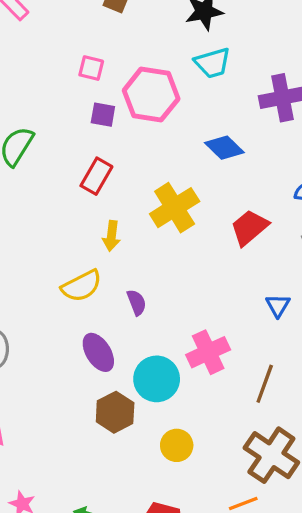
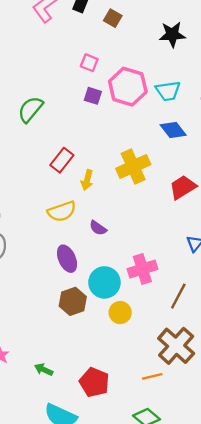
cyan trapezoid: (213, 63) -> (168, 91), moved
red rectangle: (96, 176) -> (62, 160), moved
purple semicircle: (137, 302) -> (98, 228), turned 138
yellow circle: (177, 445) -> (120, 313), moved

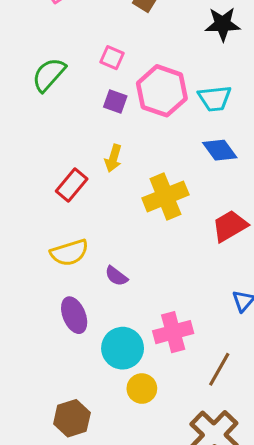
green semicircle: (30, 109) -> (49, 75), moved
yellow arrow: (87, 180) -> (113, 158), moved
brown hexagon: (73, 301) -> (72, 418), moved

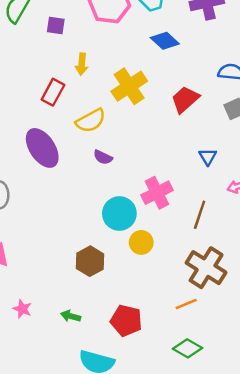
purple square: (115, 101) -> (56, 26), moved
yellow semicircle: (69, 253) -> (91, 121), moved
purple ellipse: (74, 315) -> (42, 148), moved, size x1.4
brown hexagon: (72, 418) -> (90, 261), moved

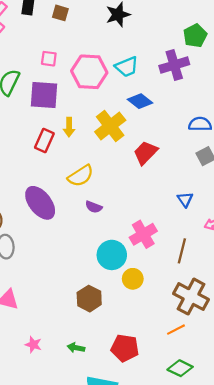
purple square: (56, 26) -> (44, 95), size x1.8
yellow cross: (129, 86) -> (110, 126), moved
red rectangle: (53, 92) -> (44, 141), moved
red trapezoid: (185, 99) -> (146, 153), moved

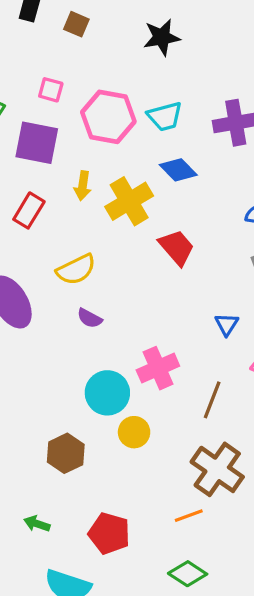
yellow arrow: (69, 127) -> (83, 186), moved
red trapezoid: (146, 153) -> (177, 247), turned 88

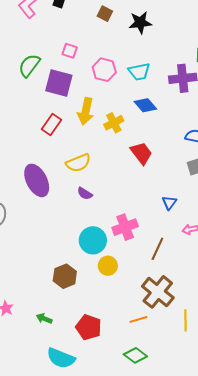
brown square: (76, 24) -> (105, 14), moved
pink hexagon: (108, 117) -> (104, 70), size x0.7
yellow arrow: (83, 186) -> (86, 111), size x1.5
yellow cross: (129, 201) -> (114, 123), size x0.7

